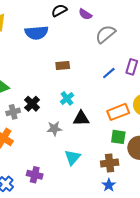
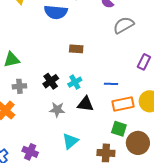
blue line: (109, 73) -> (111, 84), moved, turned 32
black cross: (32, 104) -> (51, 81), moved

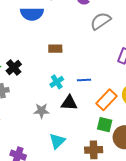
black cross: (51, 81) -> (14, 68), moved
blue line: (111, 84) -> (84, 80), moved
orange rectangle: (123, 104) -> (107, 100), turned -30

